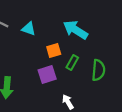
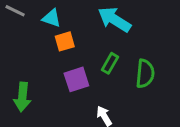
orange square: (54, 51) -> (65, 41), moved

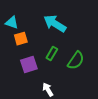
green semicircle: (145, 74) -> (76, 61), turned 30

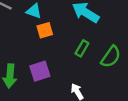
purple square: (29, 65) -> (40, 71), moved

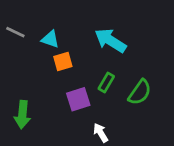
purple square: (40, 71) -> (78, 99), moved

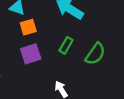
purple square: (78, 99) -> (31, 54), moved

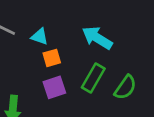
green rectangle: (66, 45) -> (93, 78), size x1.5

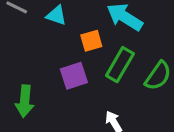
orange square: (52, 58) -> (91, 41), moved

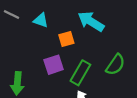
green rectangle: (120, 65) -> (80, 73), moved

